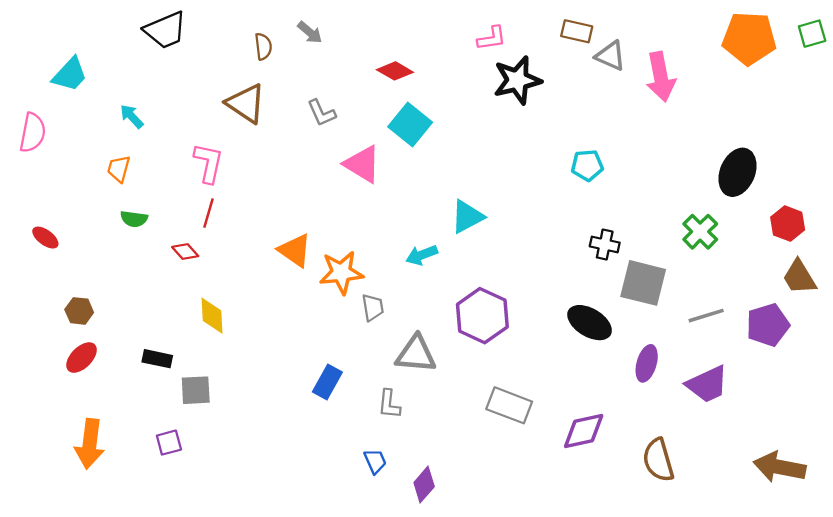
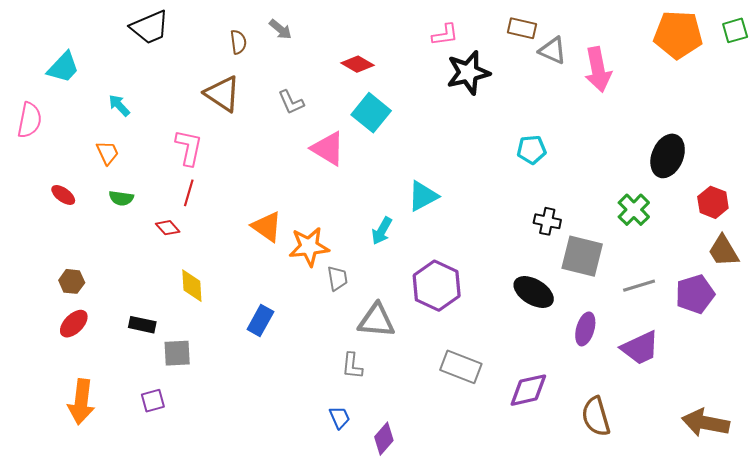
orange trapezoid: (119, 169) -> (108, 153), turned 140
red ellipse: (45, 238) -> (63, 195), moved
cyan arrow: (422, 255) -> (382, 231), turned -40
blue rectangle: (327, 382) -> (260, 320), moved

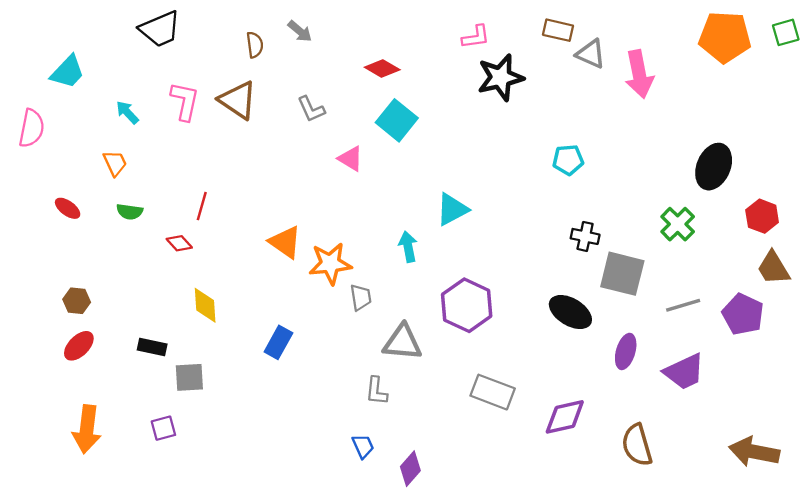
pink L-shape: (189, 148) -> (185, 101), moved
pink triangle: (328, 149) -> (351, 159), size x0.7
cyan arrow: (382, 231) -> (408, 247), turned 140
purple pentagon: (695, 294) -> (743, 314), turned -30

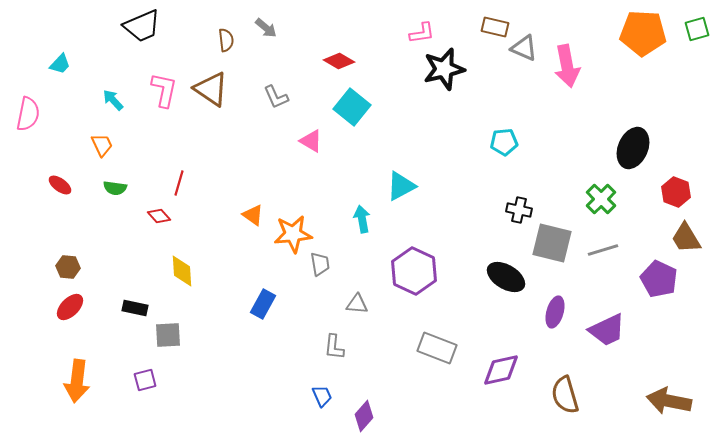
cyan trapezoid: (68, 72) -> (60, 64), size x0.7
orange triangle: (285, 242) -> (253, 215), size x0.7
gray line: (683, 305) -> (603, 250), moved
blue rectangle: (278, 342) -> (263, 304), moved
gray triangle: (402, 342) -> (357, 304), size x0.6

